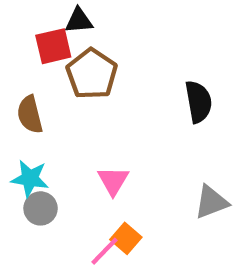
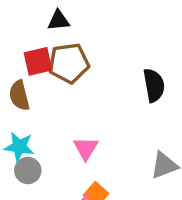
red square: (53, 46) -> (38, 61), moved
brown pentagon: (92, 74) -> (69, 63), turned 30

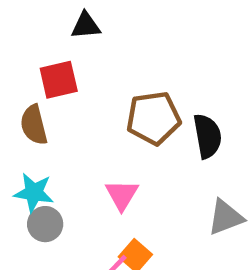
brown pentagon: (69, 63) -> (153, 118), moved
black semicircle: (154, 85) -> (207, 136), moved

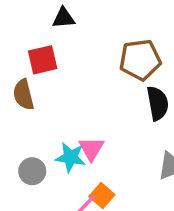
brown pentagon: (153, 118) -> (140, 60), moved
cyan star: (34, 192) -> (71, 157), moved

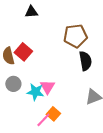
red square: (43, 60) -> (23, 52), moved, turned -36
gray circle: (32, 171) -> (13, 84), moved

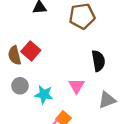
brown pentagon: (75, 36) -> (82, 16), moved
pink triangle: (47, 87) -> (77, 86), moved

